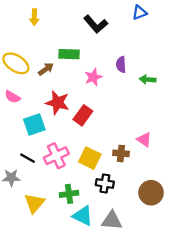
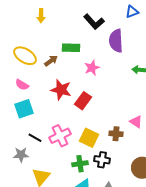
purple semicircle: (121, 64) -> (116, 41), moved, size x1.6
cyan square: (34, 125) -> (24, 109), moved
green cross: (69, 194) -> (80, 164), moved

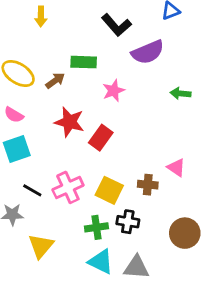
purple semicircle: (116, 41) -> (148, 52), turned -110

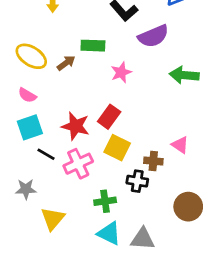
green arrow: (181, 93) -> (184, 75), size x1.5
red star: (69, 122) -> (76, 126), moved
black line: (32, 190) -> (46, 154), moved
yellow square: (109, 190) -> (117, 148), moved
black cross: (128, 222) -> (137, 181), moved

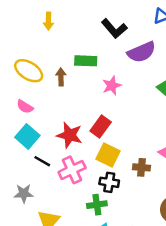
brown arrow: (66, 63) -> (61, 77), turned -56
cyan square: (30, 127) -> (27, 136), turned -30
black cross: (137, 181) -> (109, 182), moved

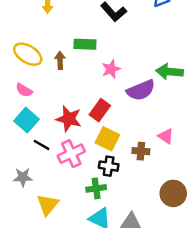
purple semicircle: (141, 52) -> (141, 90), moved

